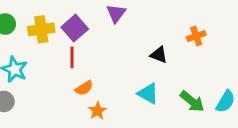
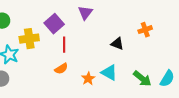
yellow cross: (41, 29) -> (29, 39), moved
red line: (72, 57) -> (64, 45), moved
orange star: (97, 111) -> (88, 79), moved

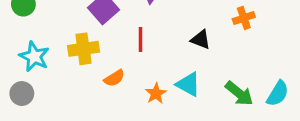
yellow cross: (29, 39) -> (83, 49), moved
red line: (64, 45) -> (141, 40), moved

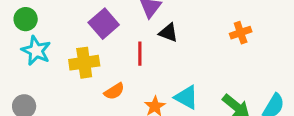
black triangle: (201, 40) -> (168, 33), moved
cyan star: (34, 57) -> (36, 51), moved

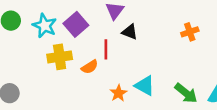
cyan star: (36, 51) -> (45, 26), moved
orange semicircle: (114, 91) -> (90, 67), moved

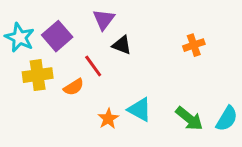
red line: (106, 49) -> (93, 66), turned -36

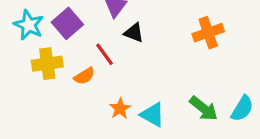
orange cross: (194, 45) -> (208, 33), size x1.4
cyan triangle: (140, 110) -> (153, 115), moved

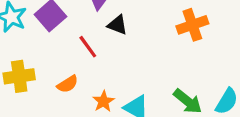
yellow cross: (47, 64) -> (19, 76), moved
orange semicircle: (84, 76) -> (68, 84), moved

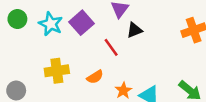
black triangle: (117, 25) -> (134, 30), turned -42

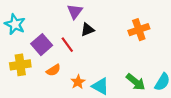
purple square: (81, 23) -> (42, 45), moved

